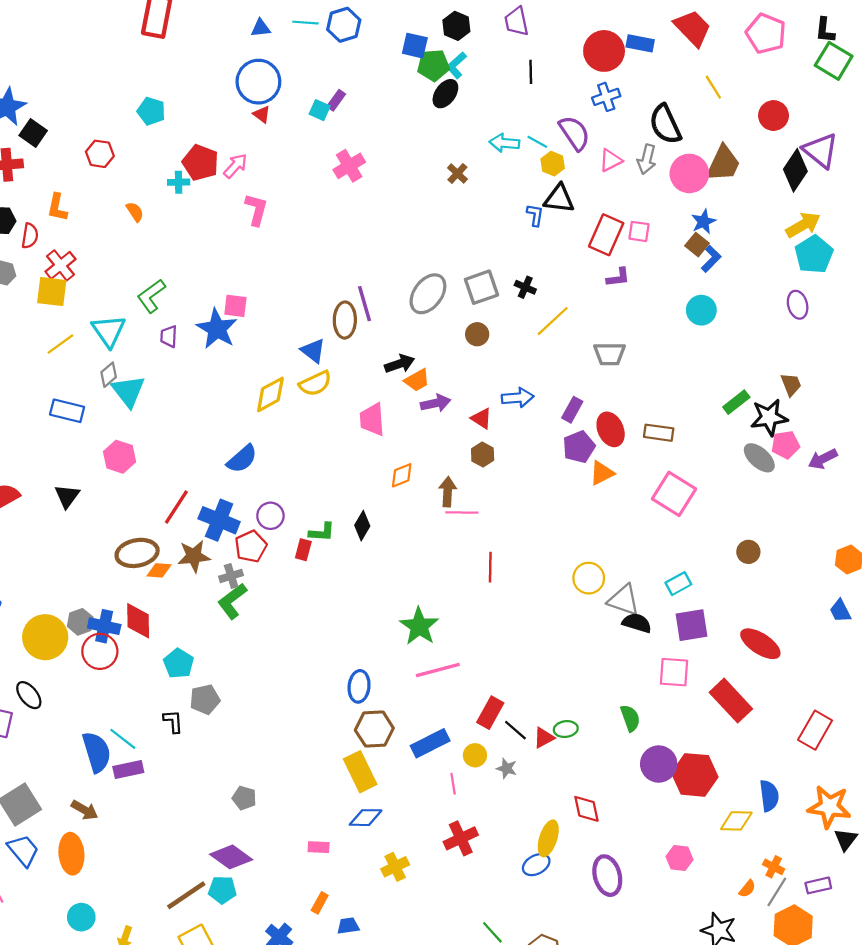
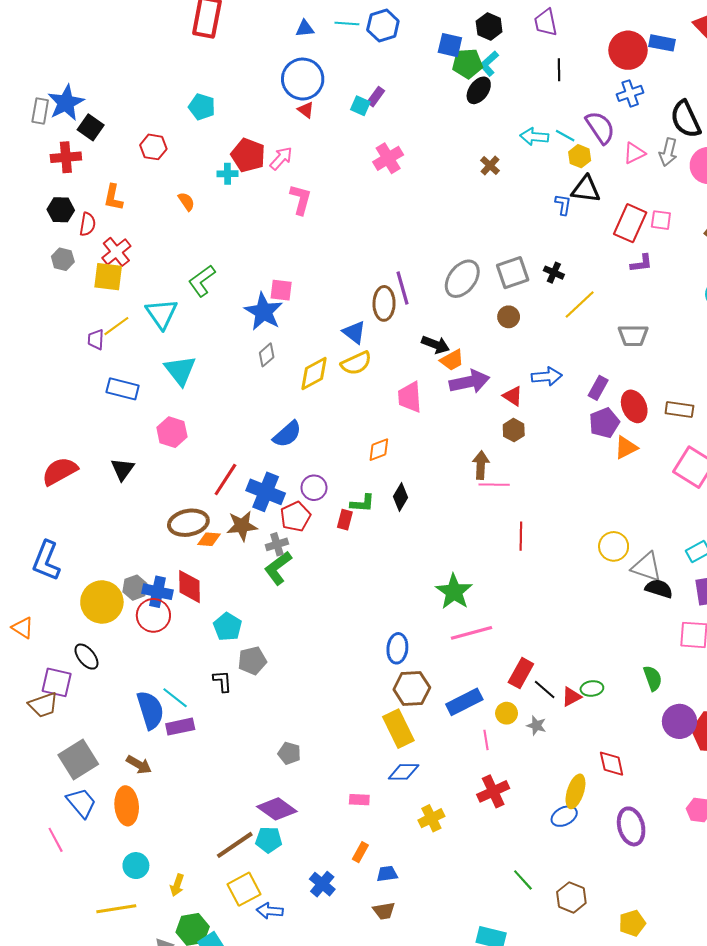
purple trapezoid: (169, 336) -> (96, 339), moved
black arrow: (400, 364) -> (435, 345), turned 40
gray diamond: (109, 375) -> (267, 355), moved
purple arrow: (436, 403) -> (469, 382), size x1.4
orange diamond: (402, 475) -> (379, 450), moved

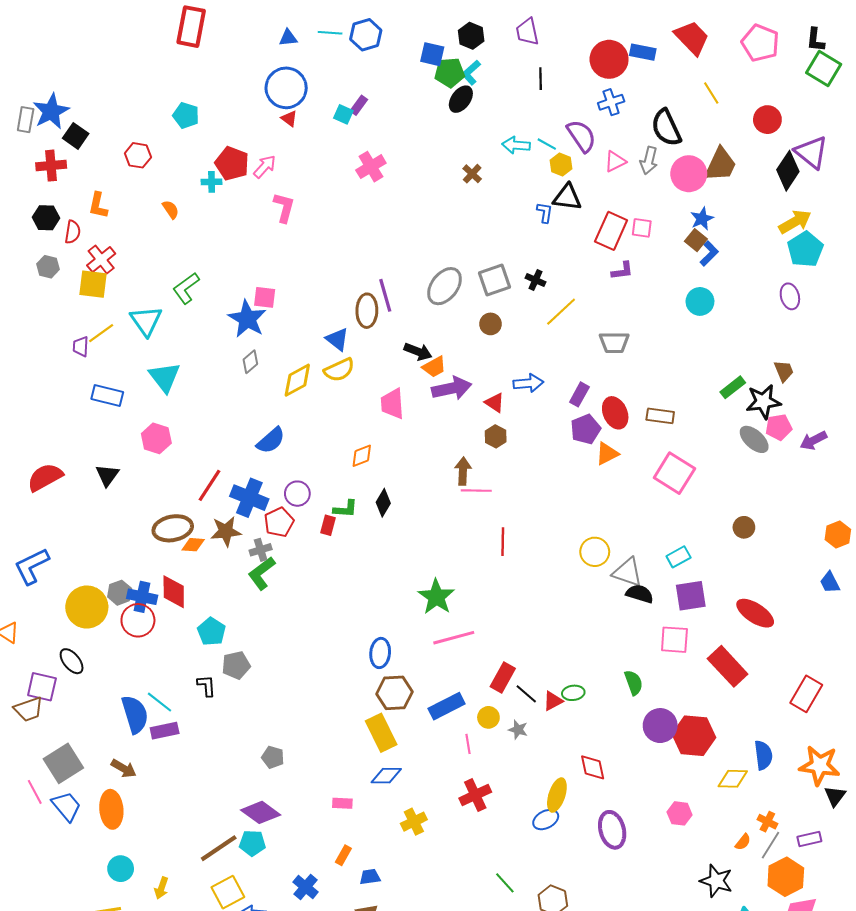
blue L-shape: (46, 561) -> (32, 566), turned 42
pink line: (56, 840) -> (35, 792), moved

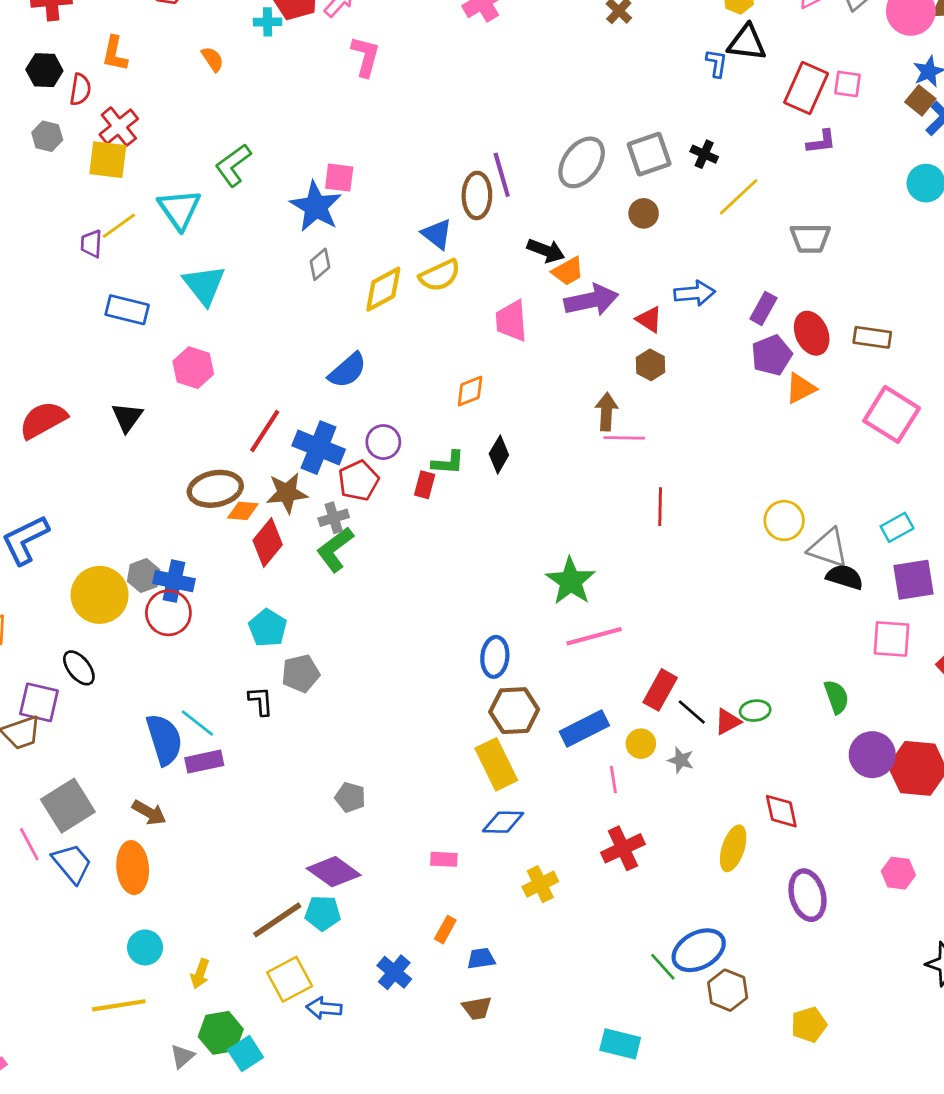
red diamond: (174, 592) -> (268, 543), moved, turned 40
blue ellipse: (546, 820) -> (699, 950), moved, size x1.5

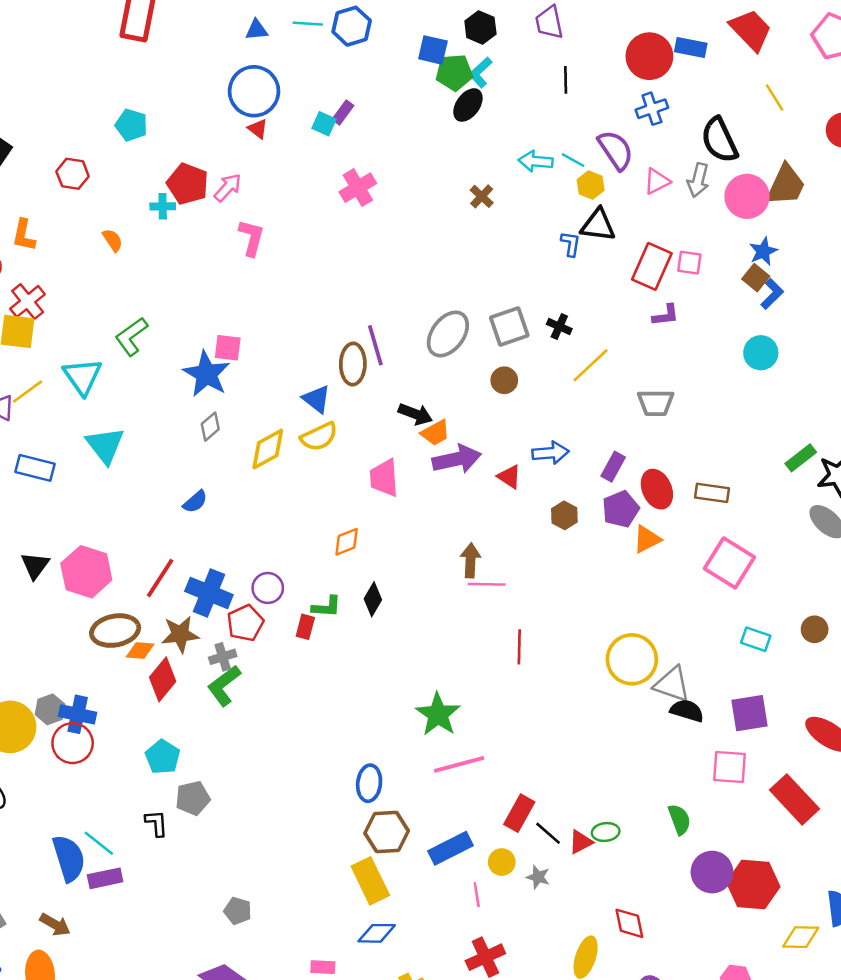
brown hexagon: (650, 365) -> (564, 515), moved
pink hexagon: (193, 368) -> (86, 572), moved, size x1.4
blue semicircle: (347, 370) -> (195, 502), moved, size x0.7
yellow circle: (784, 521) -> (632, 659), size x1.4
cyan rectangle: (897, 527) -> (756, 639), moved, turned 48

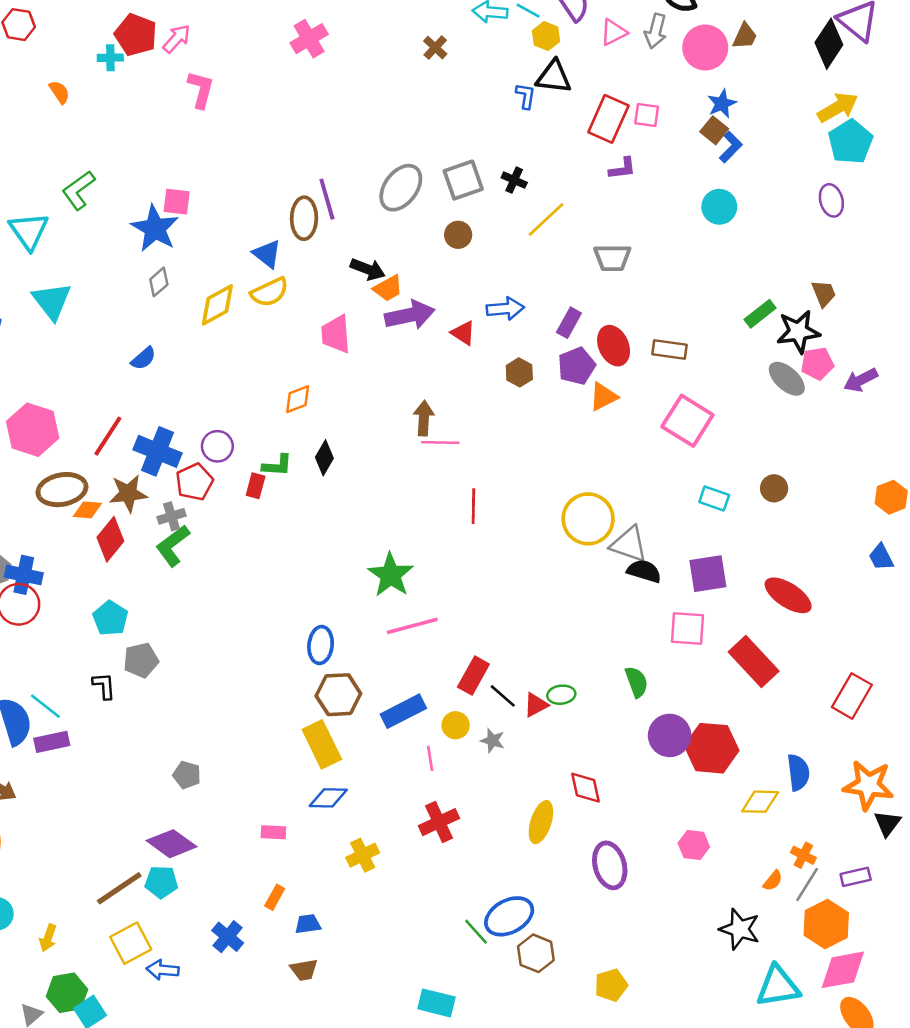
brown trapezoid: (786, 185) -> (745, 36), size x0.6

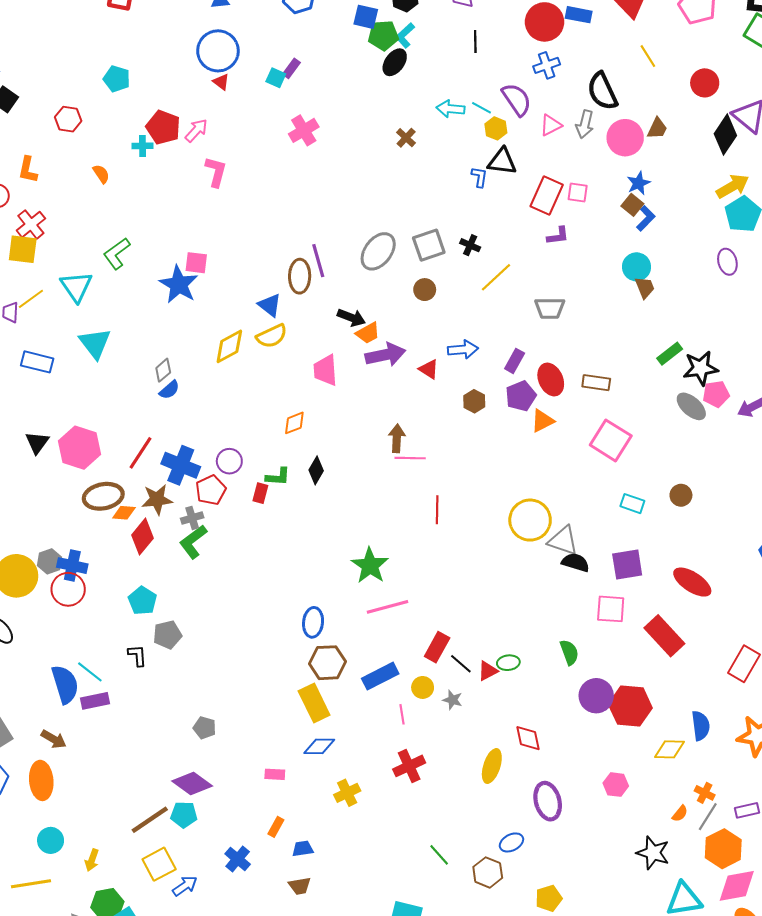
gray diamond: (159, 282) -> (163, 370), moved
brown trapezoid: (824, 293) -> (645, 288), moved
blue ellipse: (509, 916) -> (511, 842), moved, size x0.6
blue arrow: (163, 970) -> (185, 886), turned 140

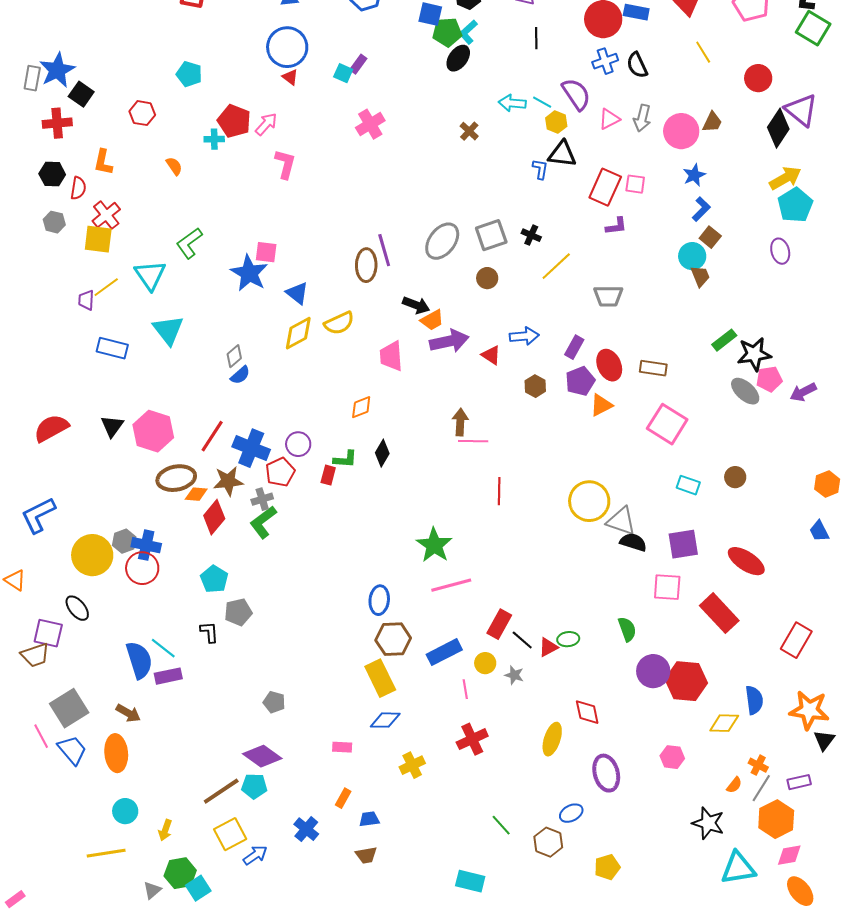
black semicircle: (602, 91) -> (637, 65), moved, size x0.7
brown square: (632, 205) -> (710, 237), moved
blue triangle: (270, 305) -> (297, 293), moved
pink diamond: (737, 886) -> (789, 855), size x0.7

